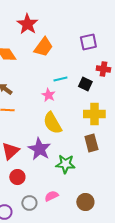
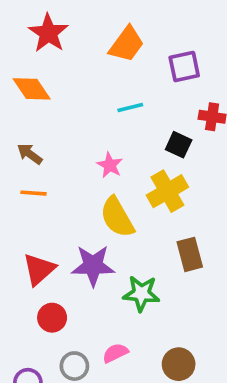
red star: (27, 24) -> (48, 33), moved
orange trapezoid: (43, 47) -> (126, 44), moved
cyan line: (60, 79) -> (130, 107), moved
yellow cross: (94, 114) -> (167, 191), moved, turned -30
purple star: (39, 149) -> (93, 266), turned -30

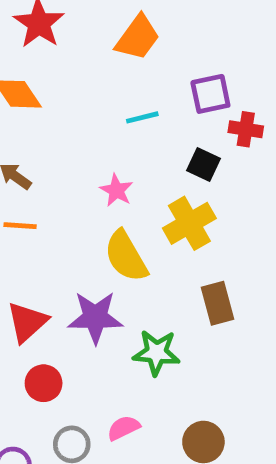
purple square: (184, 67) -> (210, 94), moved

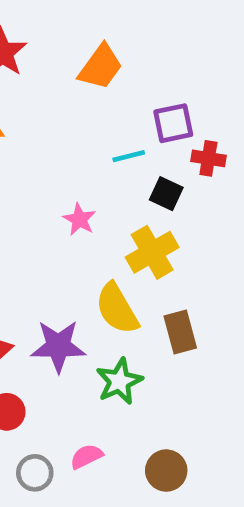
cyan line: (142, 117) -> (129, 156), moved
yellow semicircle: (126, 256) -> (117, 309), moved
green star: (156, 353) -> (119, 381), turned -30

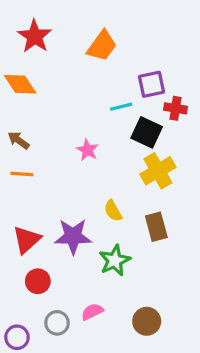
black square: (166, 194) -> (147, 132), size x1.4
yellow cross: (152, 252) -> (158, 171), moved
yellow semicircle: (117, 309) -> (113, 211), size x0.6

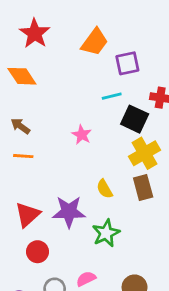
purple square: (151, 84) -> (127, 63), moved
brown rectangle: (156, 227) -> (143, 187), moved

